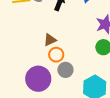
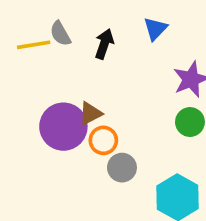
purple circle: (38, 79) -> (63, 127), moved

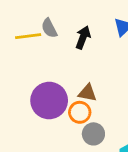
brown triangle: (90, 114) -> (88, 93), moved, turned 36

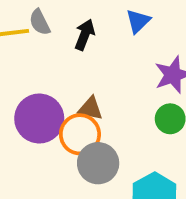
orange circle: (80, 112) -> (80, 134), size x1.4
gray circle: (93, 134) -> (98, 163), size x1.4

